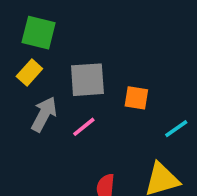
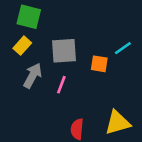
pink line: (84, 127) -> (61, 85), turned -30
cyan line: (176, 129) -> (123, 48), moved

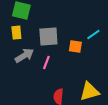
yellow rectangle: (22, 46) -> (16, 33), turned -48
gray arrow: (33, 76) -> (24, 56), turned 30

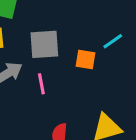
pink line: (46, 63) -> (41, 84), turned -32

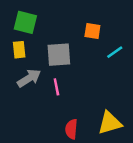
orange square: (85, 59) -> (92, 31), moved

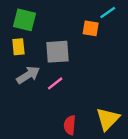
cyan line: (115, 52) -> (108, 12), moved
pink line: (56, 87) -> (55, 83), turned 63
yellow triangle: (110, 123) -> (108, 119), turned -30

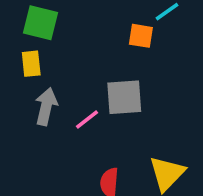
gray square: (58, 52) -> (124, 97), moved
gray arrow: (28, 75) -> (46, 106), turned -45

